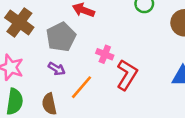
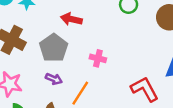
red L-shape: (127, 75) -> (145, 89), moved, turned -52

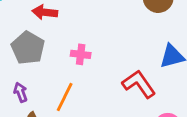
purple arrow: (54, 79) -> (21, 92), moved, turned -126

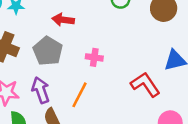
purple arrow: (21, 92) -> (41, 90), size x1.5

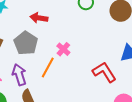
pink cross: (94, 57) -> (63, 49), turned 32
orange line: (79, 95) -> (48, 67), moved

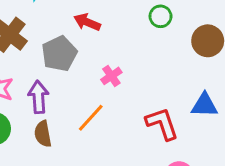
orange line: (48, 67) -> (91, 118), moved

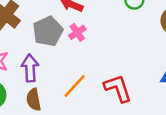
pink cross: (111, 76) -> (77, 32), moved
red L-shape: (162, 124) -> (118, 88), moved

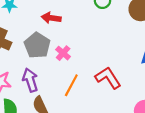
pink cross: (77, 32) -> (63, 53), moved

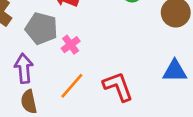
gray pentagon: (37, 45) -> (41, 28), turned -30

